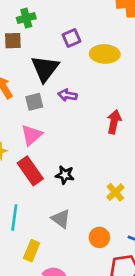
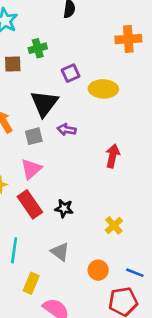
green cross: (26, 18) -> (38, 48), moved
brown square: (13, 41) -> (13, 64), moved

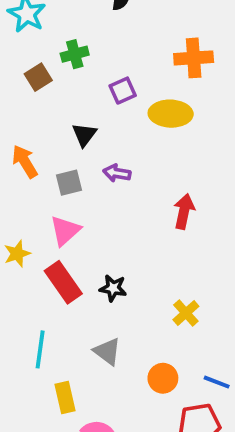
orange cross: (128, 39) -> (194, 58), moved
brown square: (13, 64) -> (38, 77), turned -30
black triangle: (44, 103) -> (84, 135), size x0.6
yellow rectangle: (31, 283) -> (65, 397), turned -36

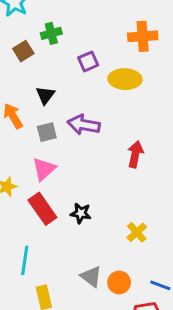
black triangle: (84, 135) -> (45, 95), moved
purple arrow: (117, 173) -> (84, 125), size x1.5
gray triangle: (107, 351) -> (91, 277), moved

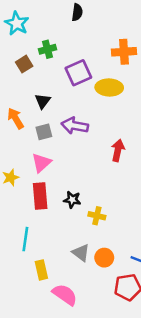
purple square: (88, 61) -> (78, 73), size x1.5
red rectangle: (42, 209) -> (40, 196), turned 30
yellow cross: (137, 232) -> (97, 216), moved, turned -35

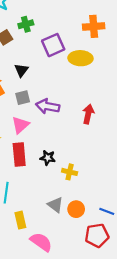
purple arrow: (75, 126) -> (48, 106), moved

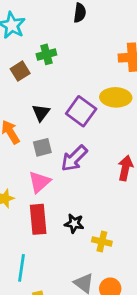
purple square: (53, 45) -> (81, 111), moved, turned -30
purple arrow: (48, 106) -> (74, 158), turned -55

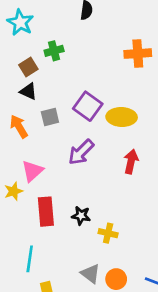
yellow ellipse: (116, 97) -> (122, 117), moved
black triangle: (41, 113) -> (28, 91), moved, turned -42
gray square: (42, 147) -> (50, 117), moved
pink triangle: (40, 182) -> (32, 171), moved

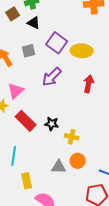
black triangle: (28, 91) -> (34, 23), moved
red rectangle: (46, 212) -> (26, 121), turned -40
gray triangle: (90, 274) -> (59, 167), turned -35
orange circle: (116, 279) -> (78, 161), moved

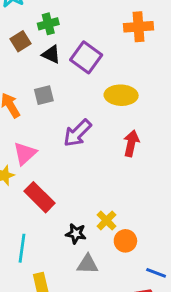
purple square: (57, 43) -> (86, 57), moved
black star: (52, 124) -> (76, 234), moved
yellow cross: (72, 137) -> (106, 220), turned 32
orange circle: (78, 161) -> (125, 241), moved

